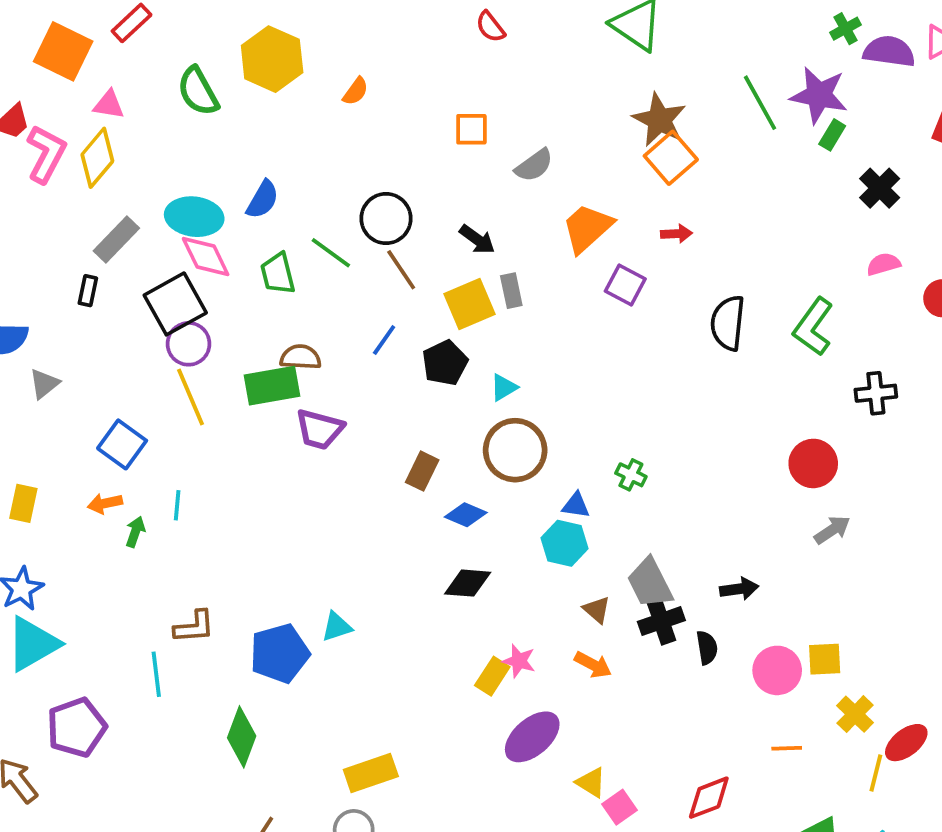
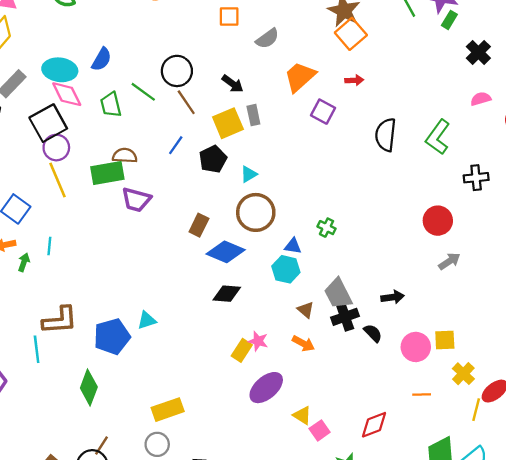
blue diamond: (466, 515) -> (226, 252), size x1.5
brown L-shape: (194, 627) -> (60, 320), size x1.4
black semicircle: (707, 648) -> (373, 333), turned -36

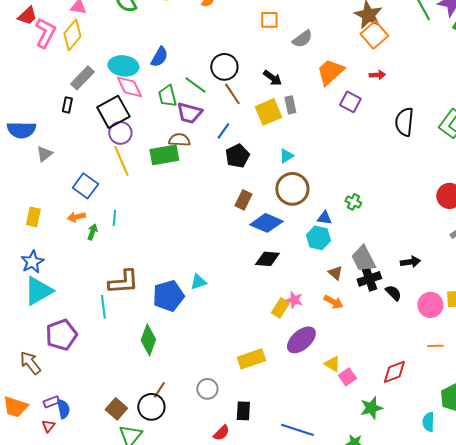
black pentagon: (213, 159) -> (237, 156), moved
purple trapezoid: (136, 200) -> (189, 113), moved
yellow rectangle: (168, 410) -> (251, 359), moved

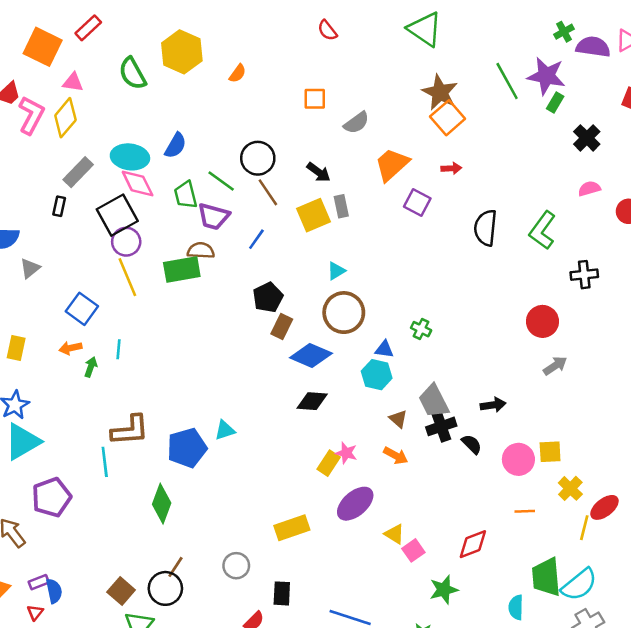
black pentagon: (237, 156) -> (268, 297), moved

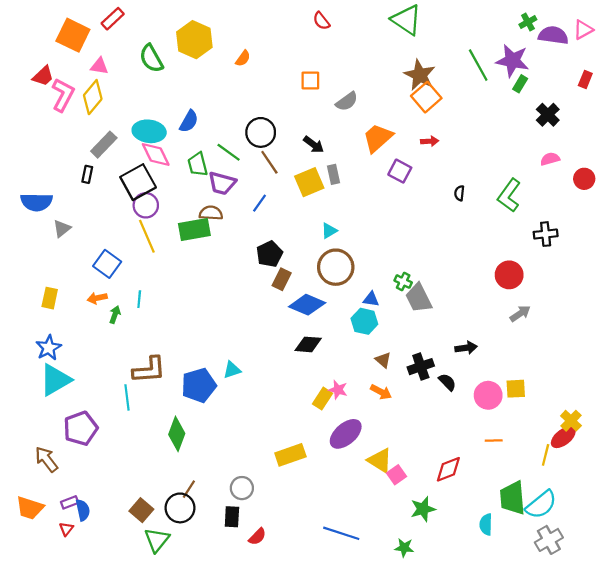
black semicircle: (486, 228) -> (459, 193), size x0.5
gray trapezoid: (434, 401) -> (419, 298), moved
yellow cross: (570, 488) -> (571, 421), moved
yellow triangle: (394, 534) -> (380, 460), size x1.4
black rectangle: (282, 593) -> (232, 517), moved

